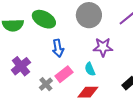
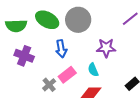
gray circle: (89, 15) -> (78, 20), moved
purple cross: (21, 66) -> (24, 56), moved, turned -30

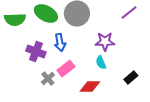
purple cross: (24, 56) -> (36, 52), moved
cyan semicircle: (93, 70) -> (101, 62), moved

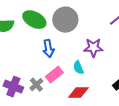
purple cross: (36, 52) -> (13, 87), moved
cyan semicircle: (101, 62) -> (78, 68), moved

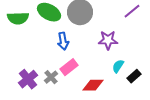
cyan semicircle: (78, 68) -> (118, 66), moved, turned 56
purple cross: (13, 87) -> (28, 79), turned 30

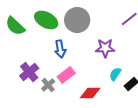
green semicircle: (18, 18) -> (15, 26), turned 45
purple cross: (28, 79) -> (29, 72), moved

